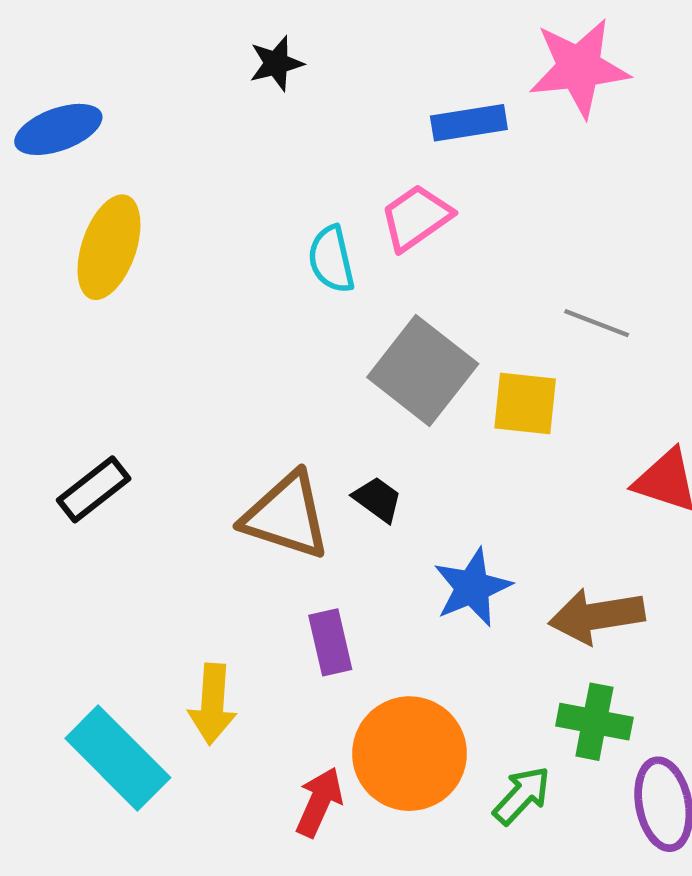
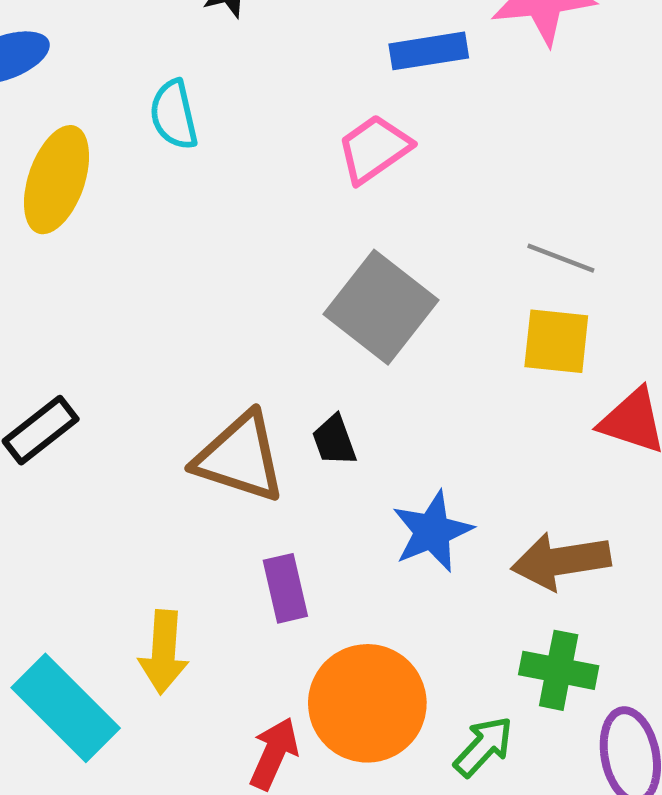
cyan semicircle: (331, 259) -> (174, 115), moved
yellow square: (525, 404) -> (556, 341), moved
black trapezoid: (378, 499) -> (334, 440), turned -146

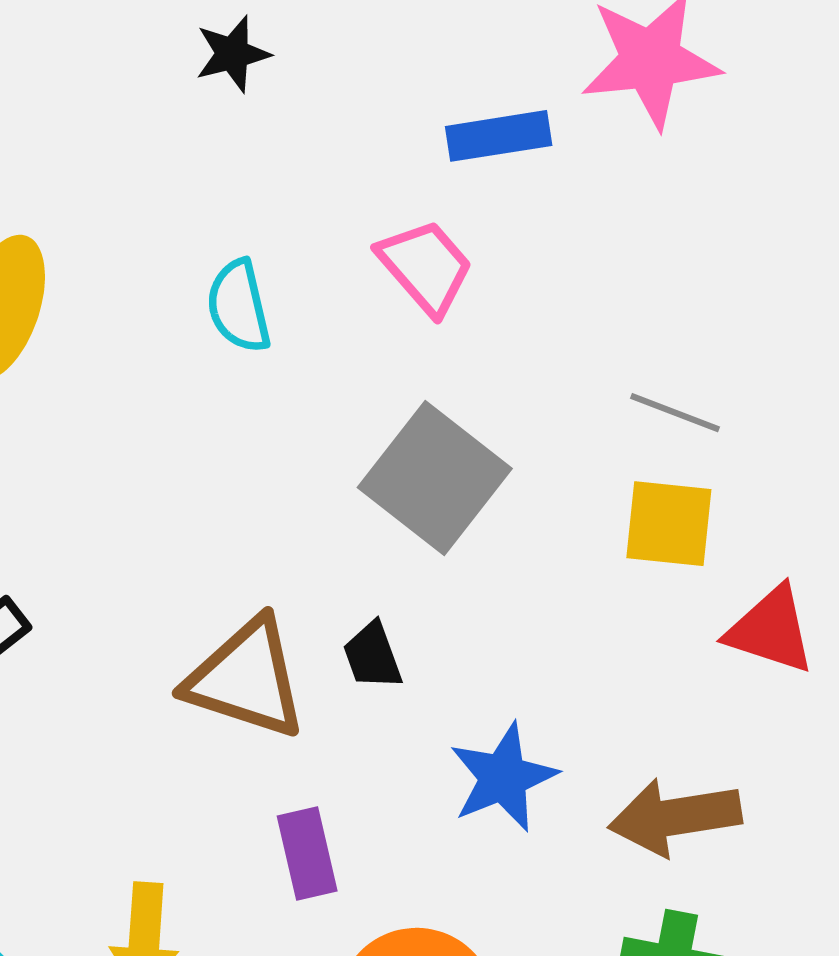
cyan semicircle: (174, 115) -> (239, 306), moved
pink trapezoid: (374, 149) -> (426, 267), turned 84

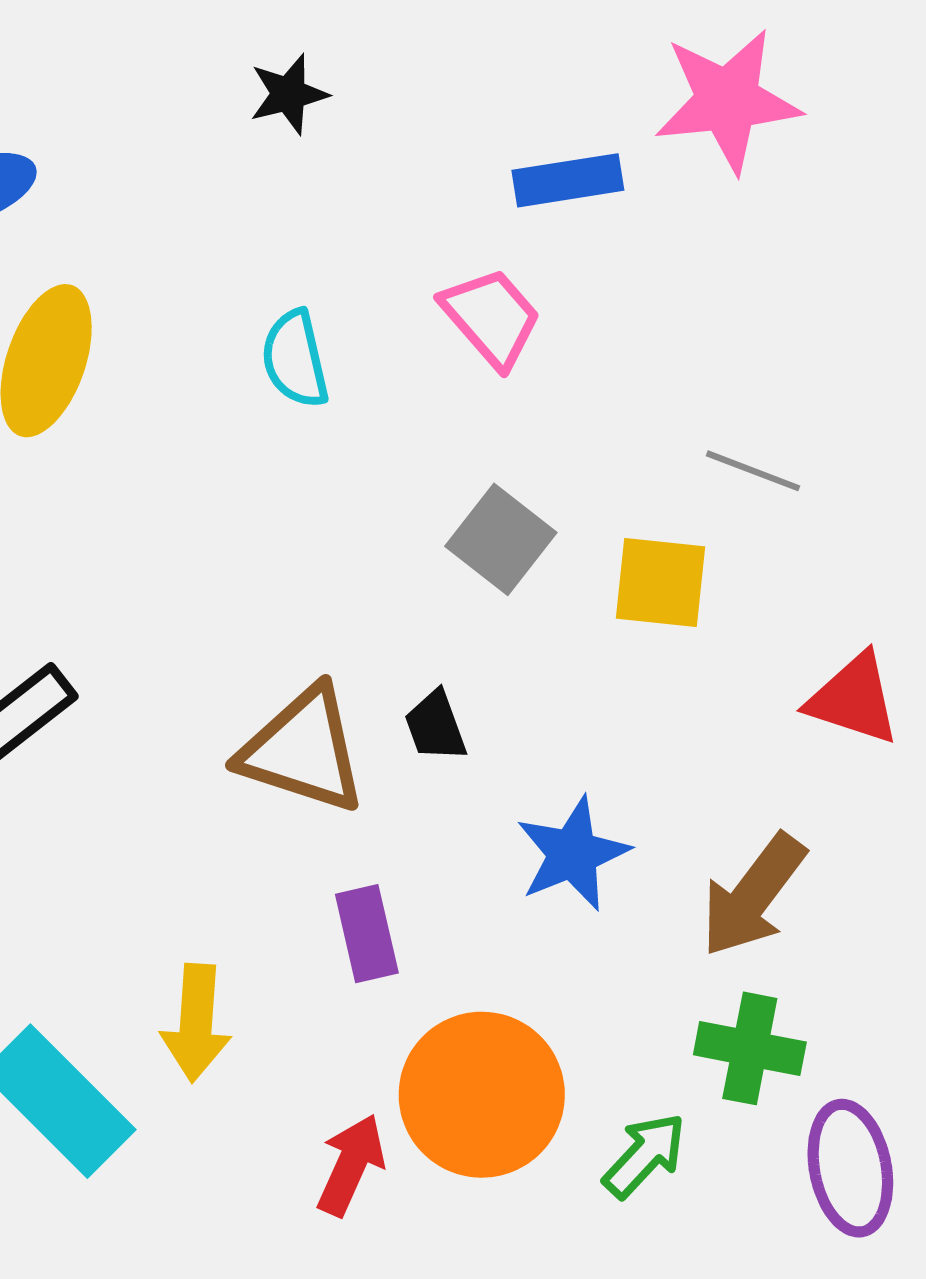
gray square: (435, 478) -> (501, 539), size x0.7
yellow square: (669, 524) -> (660, 582), moved
brown arrow: (675, 817) -> (753, 895), turned -44

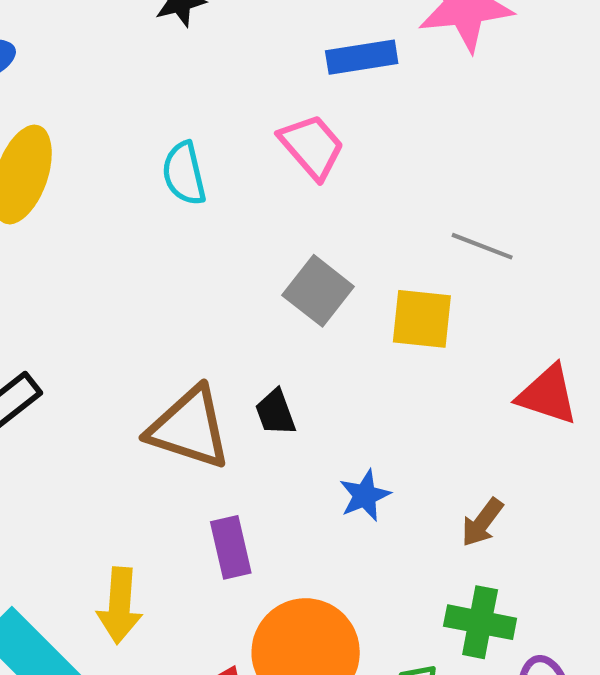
blue star: (573, 854) -> (365, 495), size x0.7
brown arrow: (753, 895) -> (482, 522), size x0.6

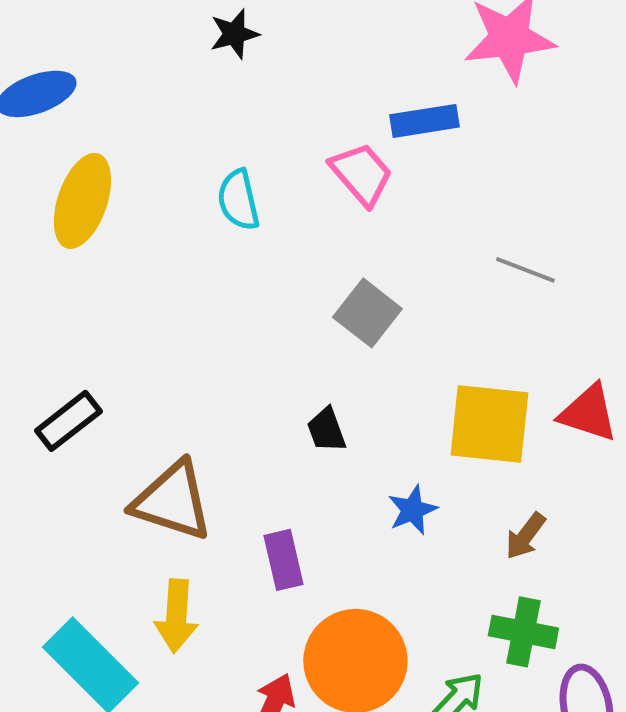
blue rectangle: (362, 57) -> (424, 121), moved
yellow square: (422, 319) -> (489, 424), moved, size x1.4
brown triangle: (189, 428) -> (172, 501), moved

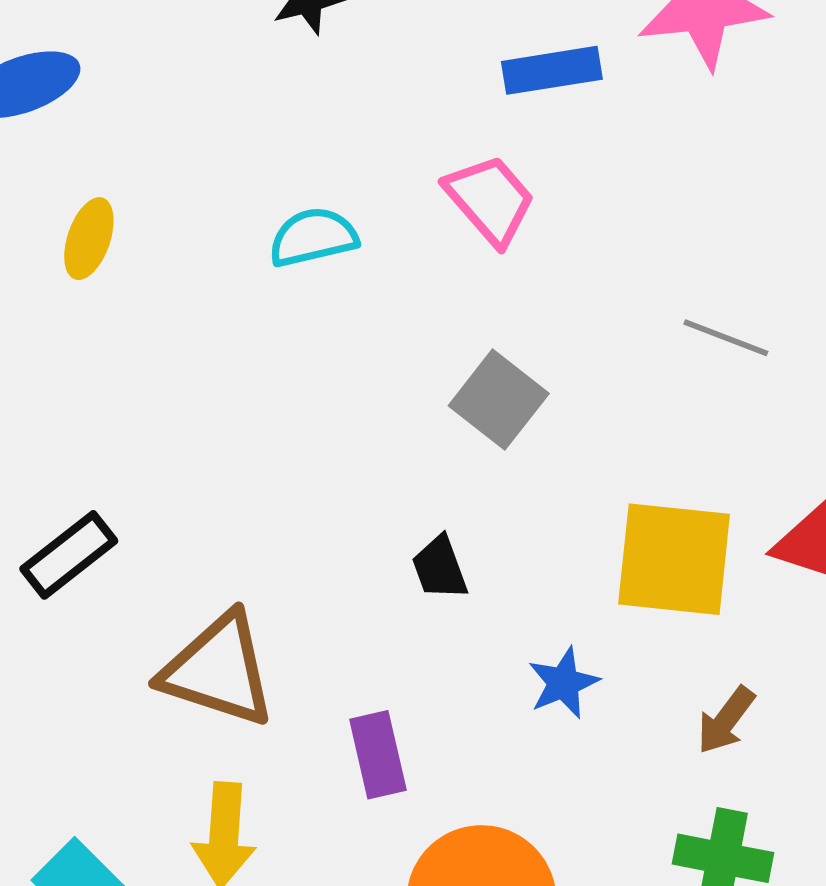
blue rectangle: (424, 121) -> (552, 70), moved
cyan semicircle: (238, 200) -> (313, 237), turned 90
yellow ellipse: (82, 201) -> (89, 239), size x0.6

